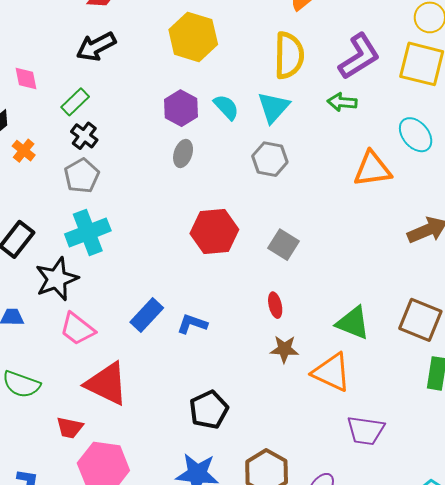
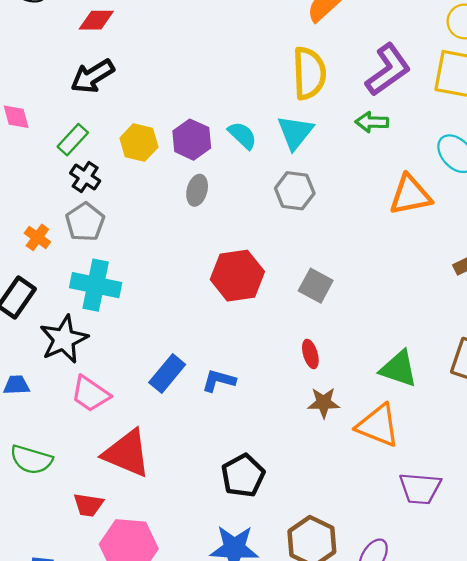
yellow hexagon: (193, 37) -> (139, 143), moved, size x0.7
orange cross: (24, 151) -> (37, 237), moved
cyan cross: (88, 232) -> (96, 285), turned 36

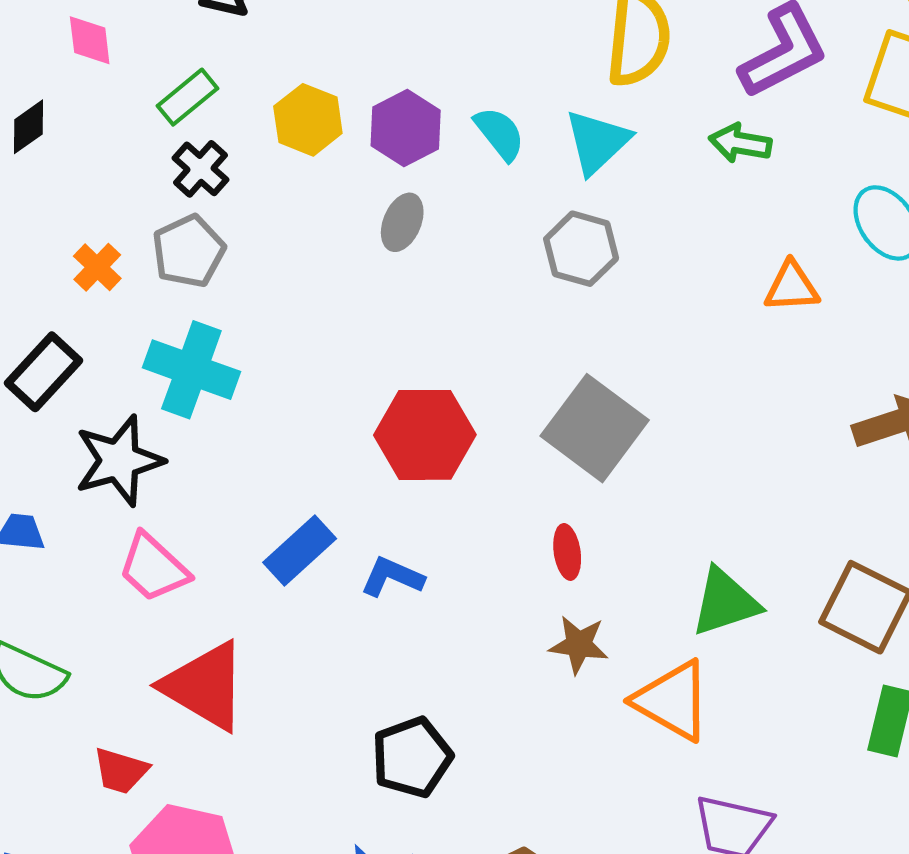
orange triangle: (410, 195) -> (792, 287), size x0.7
red hexagon: (237, 276) -> (425, 435), moved
gray square: (316, 286) -> (595, 428), size x1.6
green triangle: (399, 369) -> (725, 602), turned -45

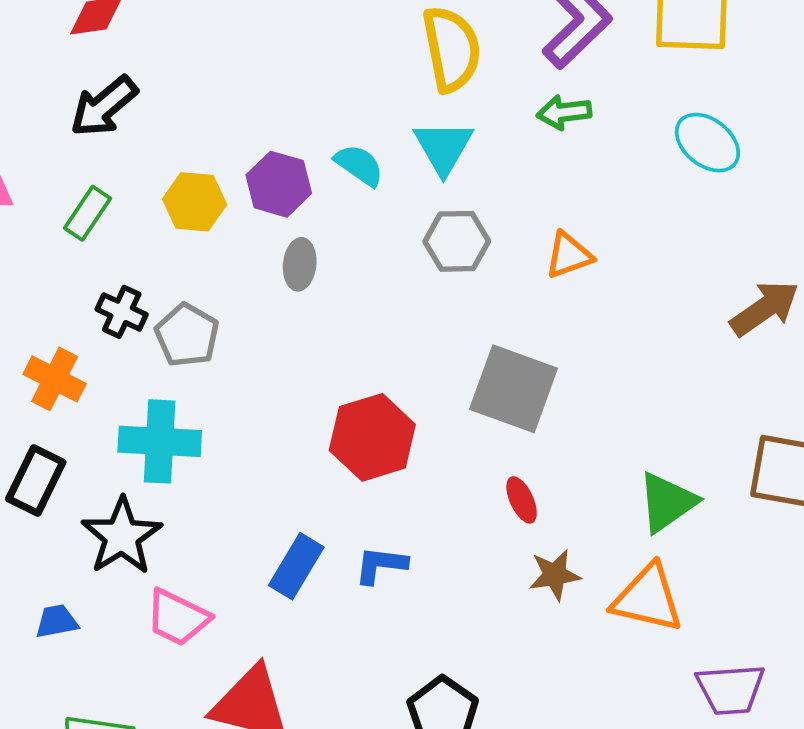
black cross: (200, 169) -> (122, 312), moved
gray pentagon: (189, 251) -> (187, 335), moved
orange cross: (97, 267) -> (55, 379), size x1.4
orange triangle: (792, 287) -> (569, 255), moved

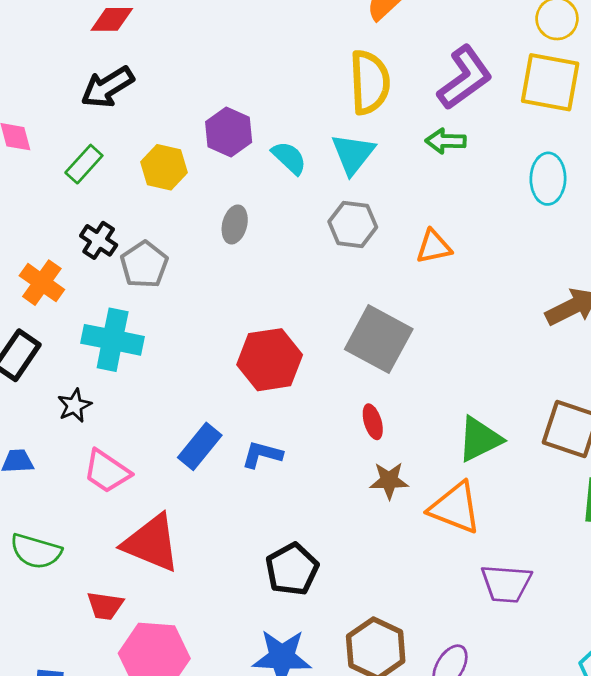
cyan ellipse: (707, 143) -> (548, 179), turned 45
purple hexagon: (279, 184) -> (229, 132), moved
black star: (122, 536) -> (74, 405), size x0.6

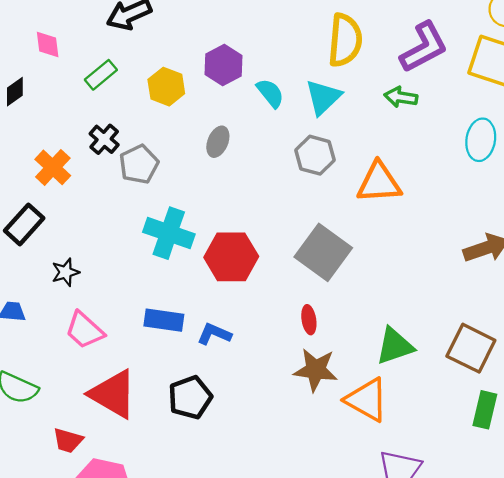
orange triangle: (434, 247) -> (379, 183), size x1.5
cyan cross: (113, 340) -> (169, 233), moved
blue rectangle: (200, 446) -> (164, 320), turned 51
brown star: (389, 481) -> (316, 370), size x1.4
black pentagon: (292, 569) -> (190, 397), moved

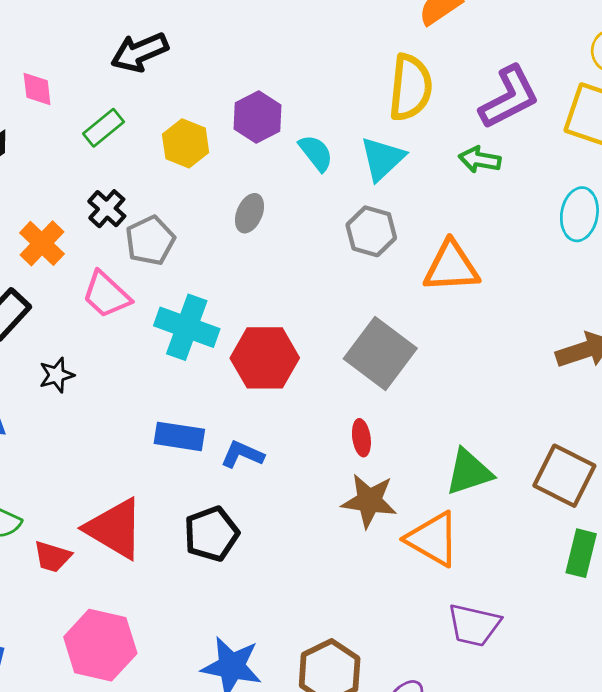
pink trapezoid: (85, 330) -> (106, 295), moved
red trapezoid: (68, 440) -> (52, 557), moved

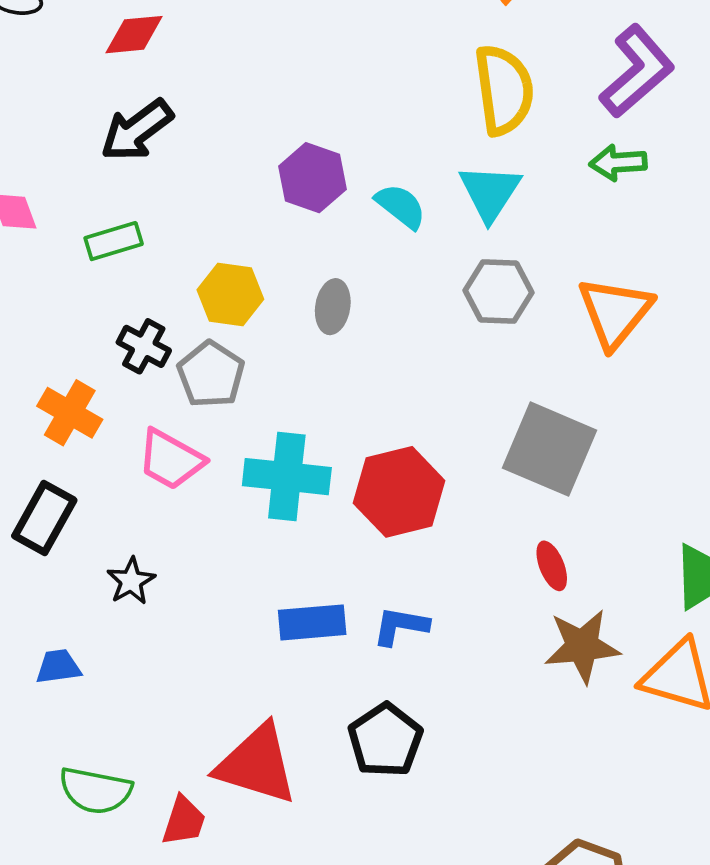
green rectangle: (104, 128) -> (114, 241), turned 36
yellow hexagon: (186, 143) -> (230, 294), moved
orange triangle: (451, 267) -> (615, 312), turned -34
red trapezoid: (52, 557) -> (184, 821), turned -75

